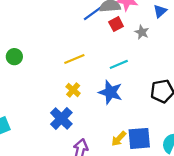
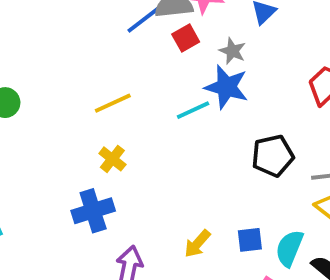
blue star: (110, 92) -> (226, 87), moved
blue cross: (61, 118) -> (93, 211), turned 30
blue square: (139, 138) -> (250, 240), moved, size x0.6

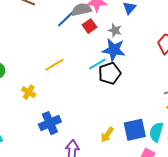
black pentagon: (273, 156) -> (110, 73), moved
yellow cross: (112, 159) -> (29, 92), moved
blue square: (250, 240) -> (135, 130), size x1.6

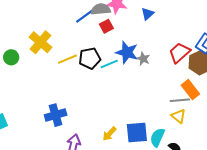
gray star: (115, 30) -> (143, 59), moved
black pentagon: (110, 73) -> (90, 58), moved
yellow cross: (29, 92) -> (41, 42), moved, size x1.6

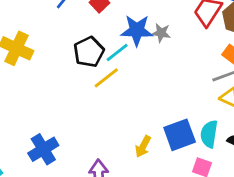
yellow line: (67, 59) -> (106, 78), moved
blue cross: (56, 115) -> (43, 149), moved

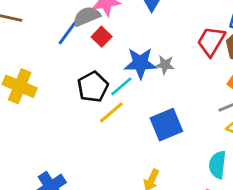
blue square: (180, 135) -> (166, 125), moved

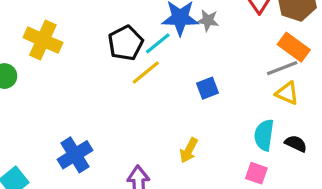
blue square: (166, 125) -> (208, 88), size x0.6

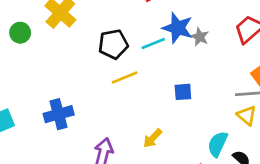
black pentagon: (126, 43) -> (113, 44), moved
yellow line: (146, 73) -> (125, 78), moved

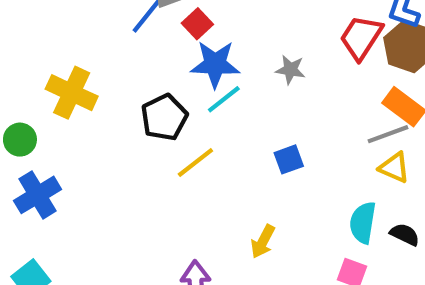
blue star: (178, 28) -> (215, 64), moved
blue cross: (59, 114) -> (37, 195), moved

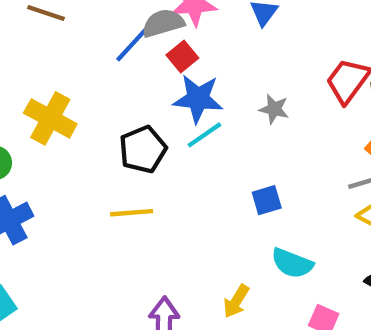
yellow line: (195, 162) -> (132, 213), moved, turned 30
cyan semicircle: (363, 223) -> (292, 263), moved, turned -81
yellow arrow: (263, 241) -> (236, 301), moved

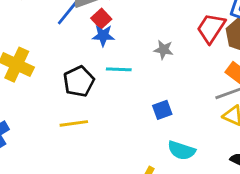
blue star: (198, 99) -> (103, 36), moved, size x0.7
cyan line: (204, 135) -> (119, 69), turned 40

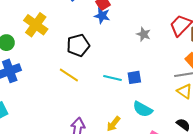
cyan line: (119, 69) -> (112, 78), moved
yellow line: (74, 123) -> (69, 75), turned 30

